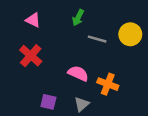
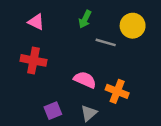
yellow circle: (130, 34) -> (133, 26), moved
red cross: (31, 56) -> (33, 60), turned -30
purple square: (48, 102) -> (53, 111), turned -35

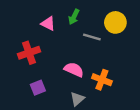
pink triangle: (36, 22) -> (48, 24), moved
red cross: (33, 60) -> (29, 53), turned -30
purple square: (53, 111) -> (38, 88), moved

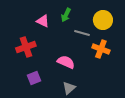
orange cross: (102, 80) -> (101, 49), moved

